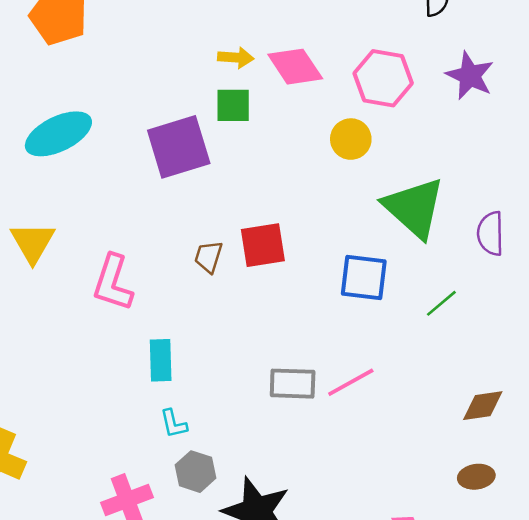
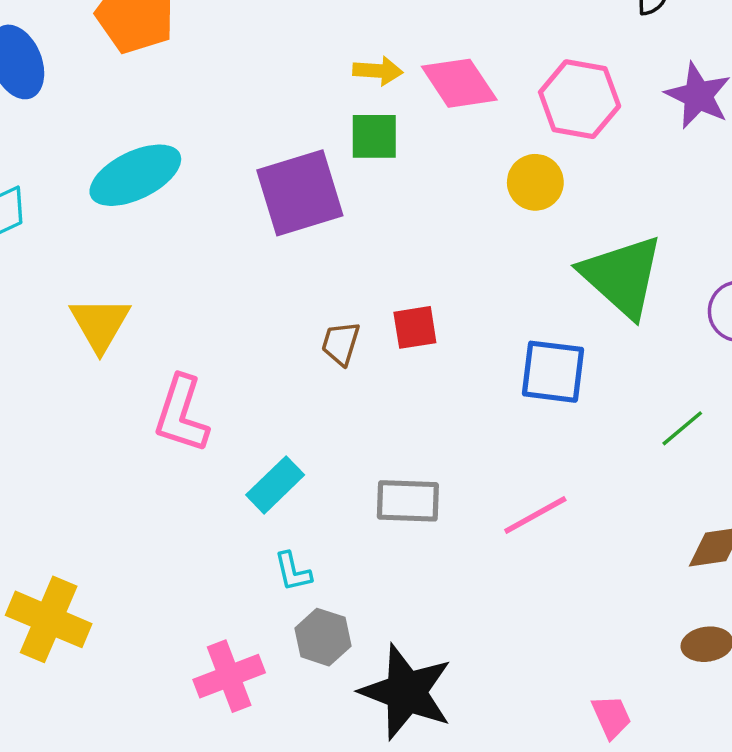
red square: (263, 245) -> (415, 327), size x0.7
pink L-shape: (113, 283) -> (181, 414), moved
green line: (441, 303) -> (682, 428), moved
cyan rectangle: (161, 360) -> (275, 485), turned 48
gray rectangle: (293, 384) -> (408, 501), moved

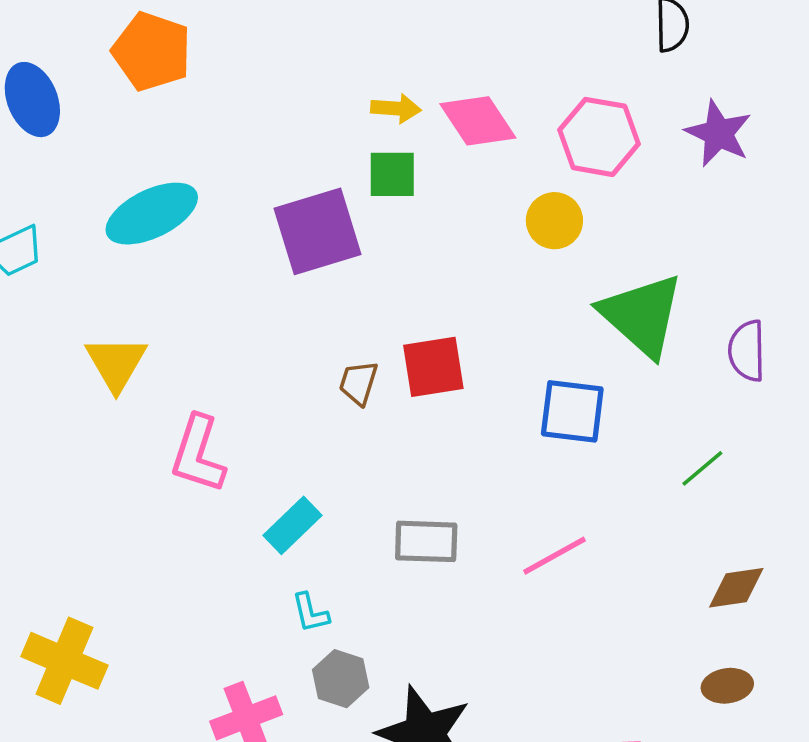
red square: (415, 327) -> (433, 367), size x1.4

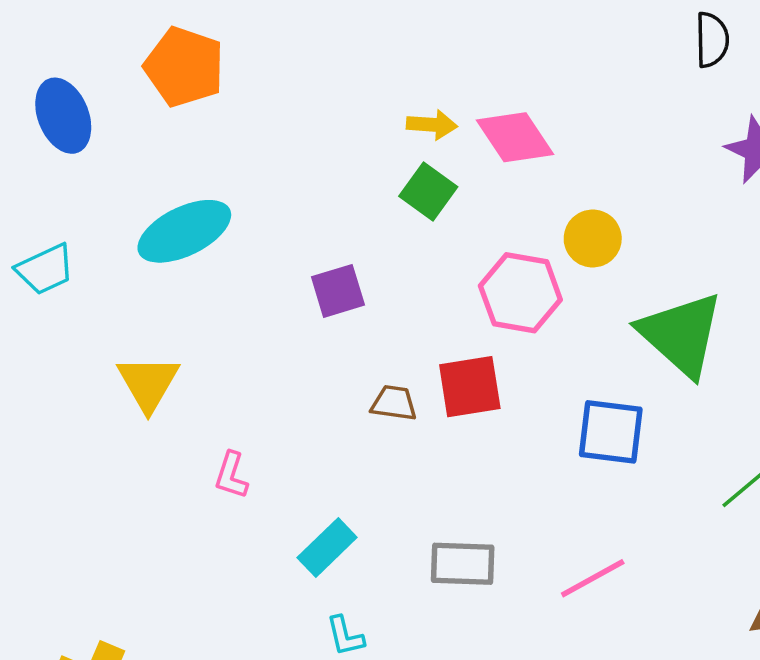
pink hexagon: (599, 137) -> (520, 293), moved
green square: (392, 174) -> (428, 192), turned 36
purple square: (317, 231) -> (338, 291), moved, size x0.6
brown trapezoid: (358, 383) -> (394, 403), turned 81
pink L-shape: (198, 454) -> (231, 475), size x0.6

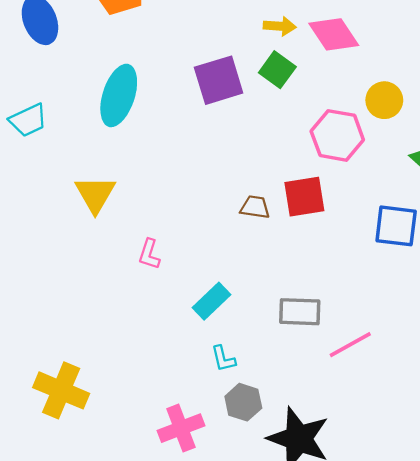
cyan ellipse: (184, 231) -> (119, 95), turned -46
purple square: (338, 291) -> (219, 80), moved, size x1.4
pink line: (593, 578) -> (350, 345), moved

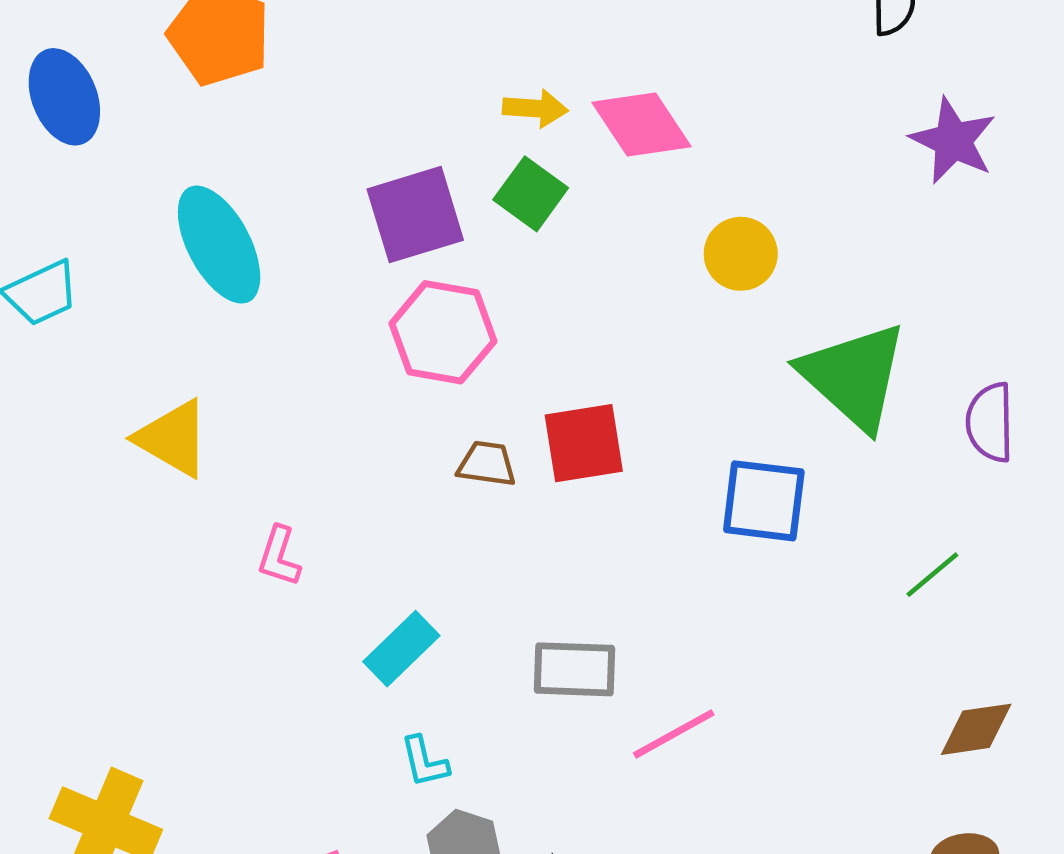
cyan ellipse: (119, 95) -> (219, 245), turned -46
pink hexagon: (337, 135) -> (443, 332), moved
yellow triangle: (95, 194) -> (173, 438), turned -30

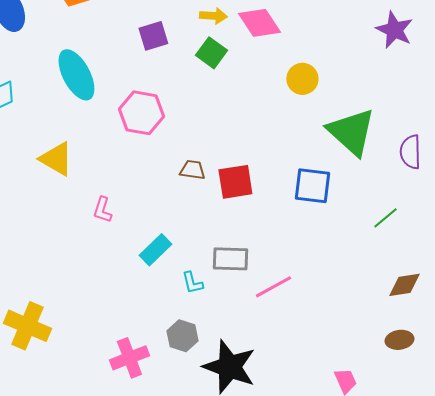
purple square: (415, 215) -> (153, 36), moved, size x0.7
pink hexagon: (443, 332) -> (141, 113), moved
red square: (584, 443) -> (235, 182), moved
cyan L-shape: (424, 762) -> (192, 283), moved

